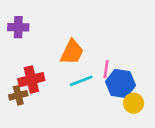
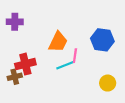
pink line: (106, 69) -> (75, 56), moved
blue hexagon: (120, 84) -> (102, 40), moved

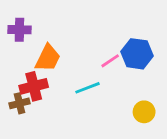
orange trapezoid: (58, 42) -> (48, 58), moved
pink line: (75, 56) -> (110, 61), moved, turned 48

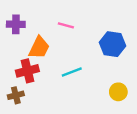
pink line: (110, 61) -> (66, 25), moved, turned 49
brown cross: (19, 103) -> (16, 95), moved

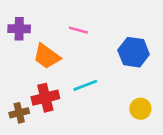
orange trapezoid: (39, 48) -> (47, 56), turned 100
red cross: (27, 71) -> (45, 98), moved

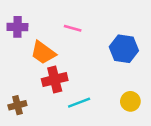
cyan line: (85, 85) -> (79, 103), moved
red cross: (45, 98) -> (55, 80), moved

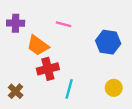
cyan line: (79, 103) -> (69, 89), turned -54
brown cross: (17, 105) -> (16, 91), turned -32

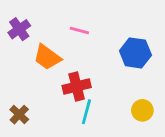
purple cross: (16, 23) -> (19, 29), turned -36
red cross: (48, 69) -> (77, 87), moved

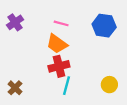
blue hexagon: (135, 53) -> (104, 26), moved
orange trapezoid: (47, 57) -> (57, 44), moved

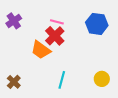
orange trapezoid: (57, 44) -> (41, 50), moved
red cross: (59, 66) -> (55, 36), moved, turned -30

